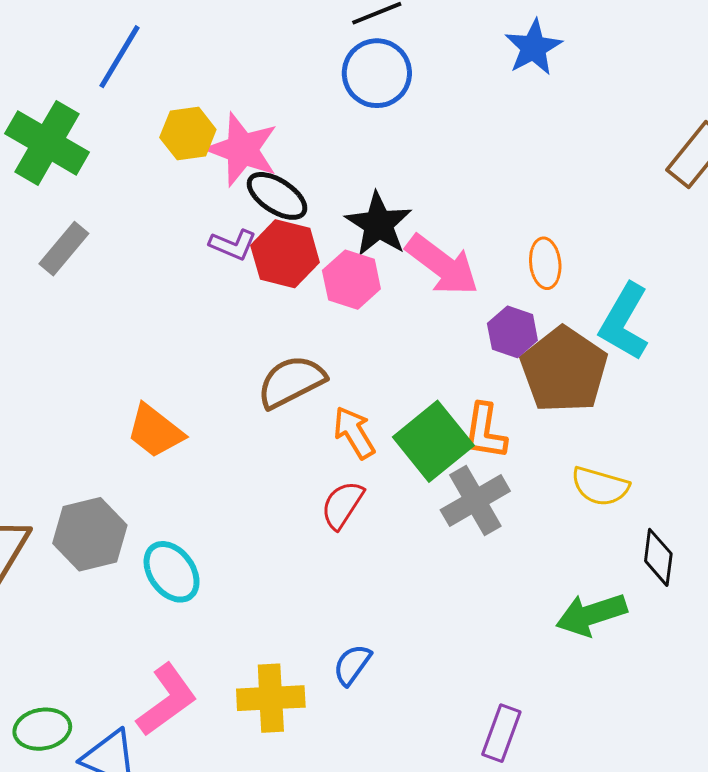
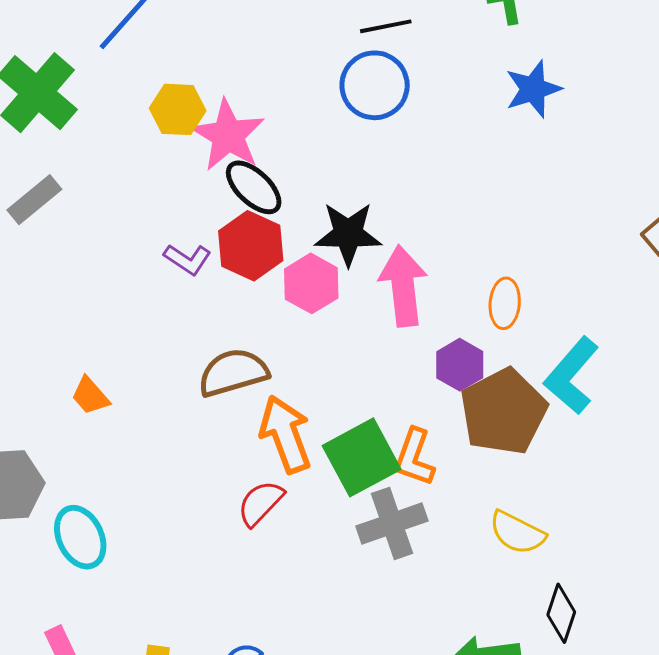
black star: (379, 224) -> (348, 234), turned 30
purple L-shape: (233, 245) -> (188, 259), moved
pink arrow: (442, 265) -> (403, 286), turned -144
orange trapezoid: (155, 431) -> (90, 396), size x0.7
orange arrow: (354, 433) -> (285, 434), size x1.4

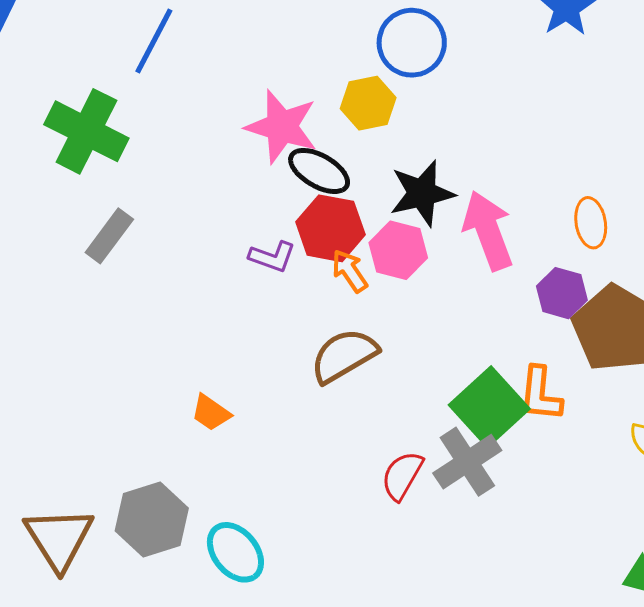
yellow hexagon: (178, 109) -> (368, 103), moved
orange arrow: (285, 434) -> (350, 271), moved, size x0.6
gray cross: (392, 523) -> (467, 462), moved

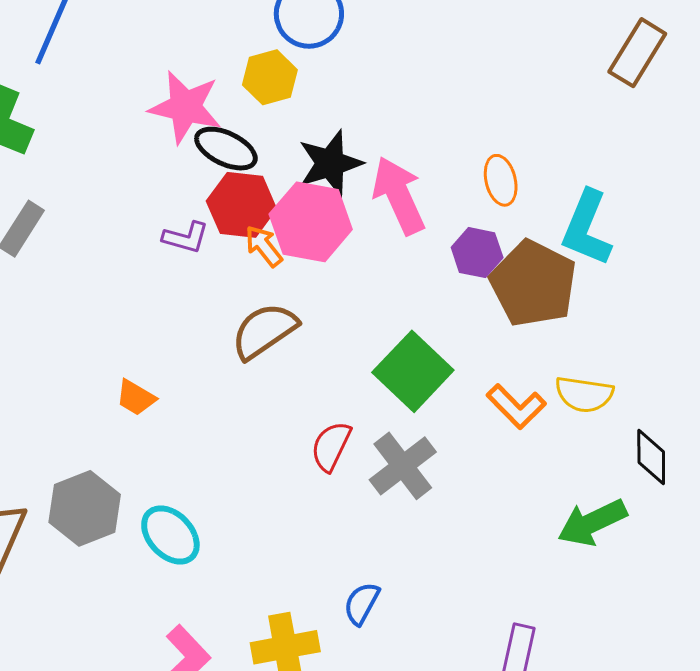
pink hexagon: (398, 250) -> (311, 222), size x1.4
orange L-shape: (540, 394) -> (516, 406), moved, turned -46
gray cross: (467, 462) -> (403, 466), moved

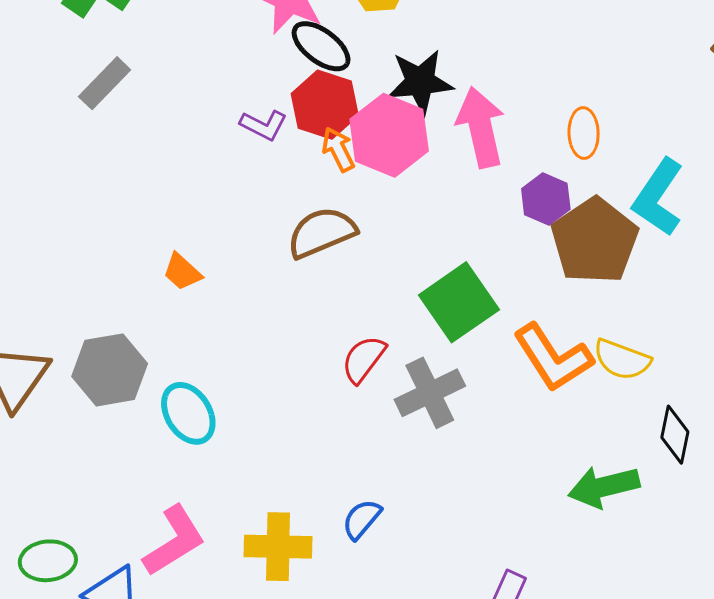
orange L-shape: (516, 406) -> (553, 358), size x1.4

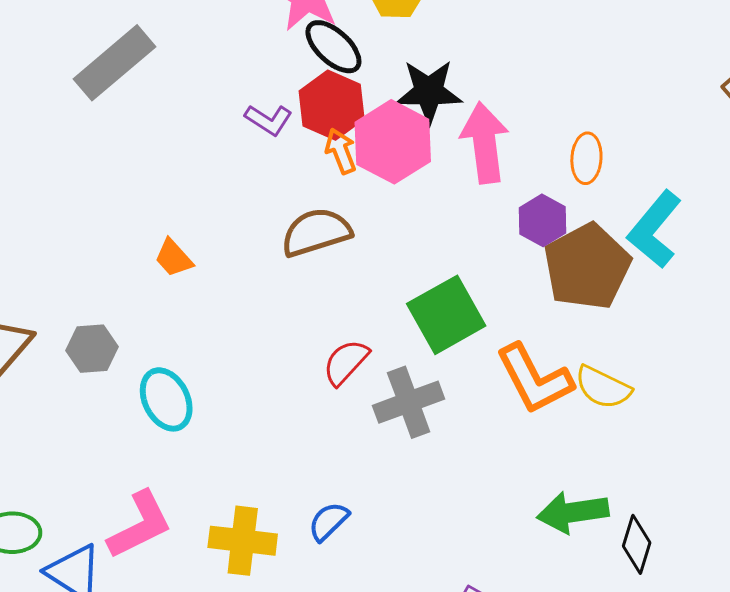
gray rectangle: (105, 83) -> (114, 63), size x1.5
gray hexagon: (110, 370) -> (92, 349), size x0.7
black diamond: (675, 435) -> (637, 544), moved

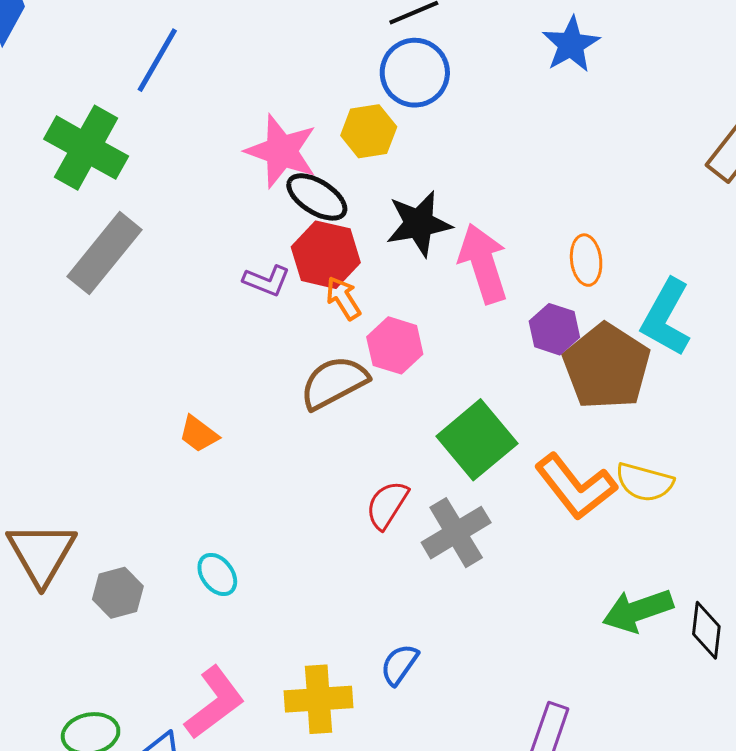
pink hexagon: (393, 142) -> (395, 345), moved, size x0.7
gray hexagon: (92, 349) -> (118, 593), moved
cyan ellipse: (166, 399) -> (217, 574), size x0.7

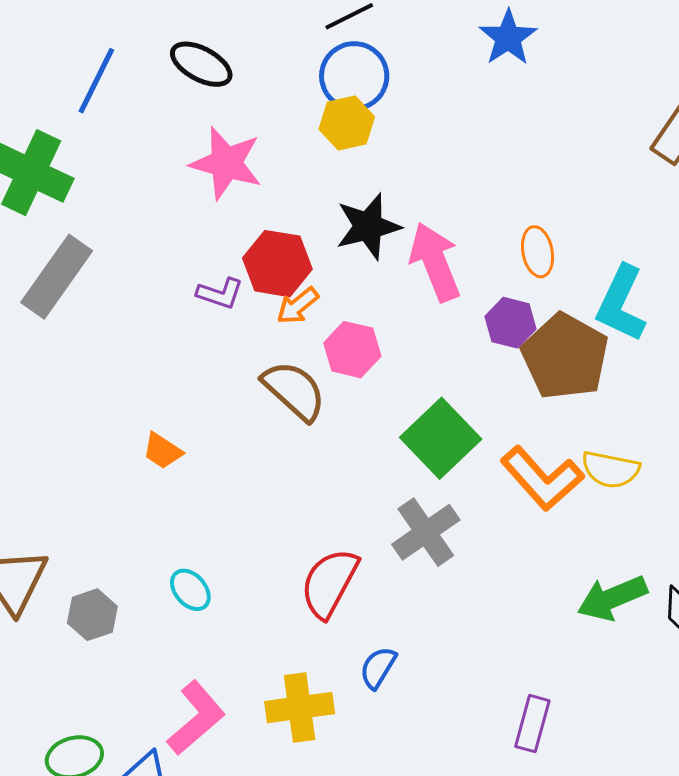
yellow hexagon: (369, 131) -> (347, 123), moved
black ellipse: (317, 197) -> (201, 64), moved
orange arrow: (343, 298) -> (298, 306), turned -93
brown semicircle: (334, 383) -> (294, 391), turned 74
red semicircle: (387, 505) -> (329, 583), moved, size x1.4

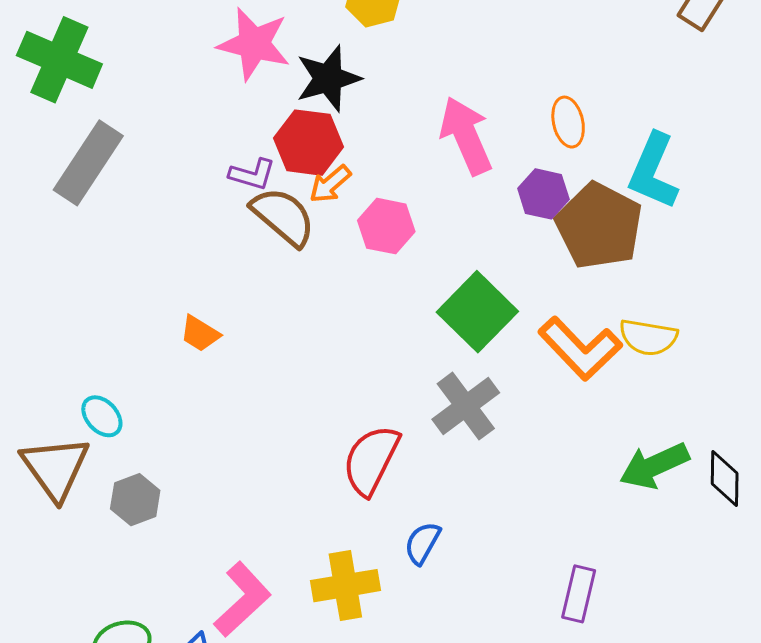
black star: (368, 226) -> (328, 78), moved
brown semicircle: (294, 391) -> (283, 217), moved
cyan ellipse: (190, 590) -> (102, 416), moved

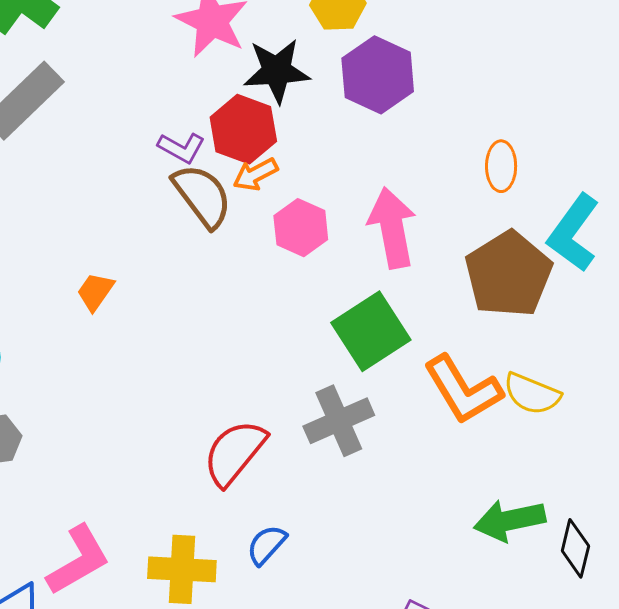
pink arrow: (466, 136) -> (392, 228), moved
purple hexagon: (543, 194) -> (378, 75), moved, size x1.5
orange trapezoid: (200, 334) -> (95, 292), turned 81

